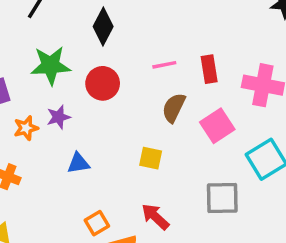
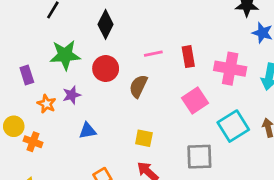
brown semicircle: (174, 108) -> (138, 86), moved
orange star: (26, 128) -> (46, 104), turned -30
yellow square: (151, 158) -> (144, 138), moved

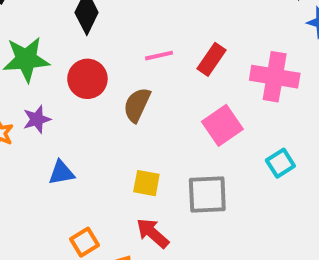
red rectangle: (188, 57) -> (211, 59), turned 45
cyan square: (233, 126) -> (280, 163), size x0.6
gray square: (199, 157) -> (207, 194), moved

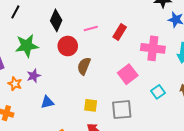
pink line: (159, 56) -> (91, 29), moved
red rectangle: (211, 59) -> (120, 32), moved
red circle: (87, 79) -> (68, 46), moved

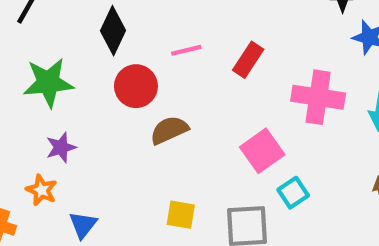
brown semicircle: (84, 66) -> (169, 130), turned 42
orange star: (15, 84) -> (42, 190), moved
cyan square: (158, 92) -> (293, 193), moved
blue triangle: (47, 102) -> (83, 225), moved, turned -40

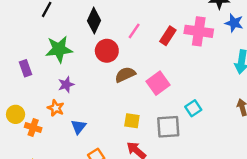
pink line: (186, 50) -> (134, 31), turned -42
pink cross: (318, 97) -> (199, 31), moved
pink square: (262, 151) -> (158, 83), moved

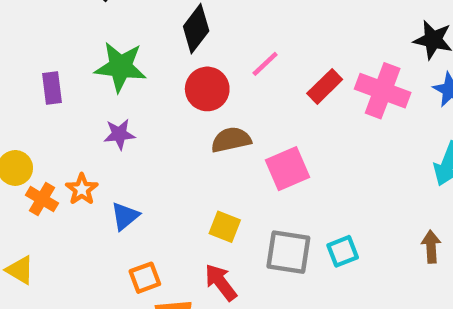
orange star: (56, 108) -> (82, 189), moved
cyan square: (193, 108) -> (343, 251), moved

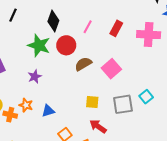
green star: (121, 67) -> (39, 45), moved, turned 30
pink cross: (383, 91) -> (149, 35), moved
blue triangle: (125, 216) -> (48, 111), turned 40

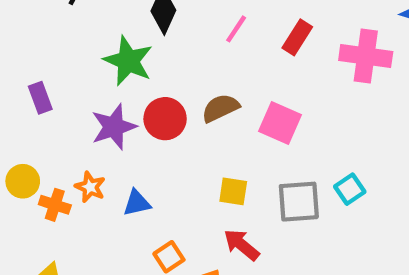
red circle: (66, 45) -> (165, 119), moved
pink square: (111, 69) -> (280, 123), turned -30
purple star: (35, 76) -> (114, 127), size x1.5

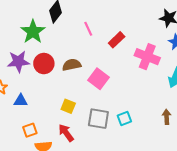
pink line: (236, 29) -> (88, 29), turned -72

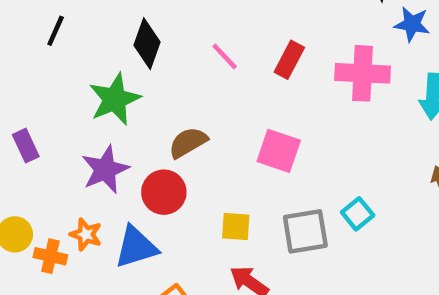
green star: (33, 32) -> (115, 99), turned 30
red circle: (44, 64) -> (164, 192), moved
brown semicircle: (72, 65) -> (188, 142), moved
blue triangle: (21, 101) -> (136, 247), size x1.5

